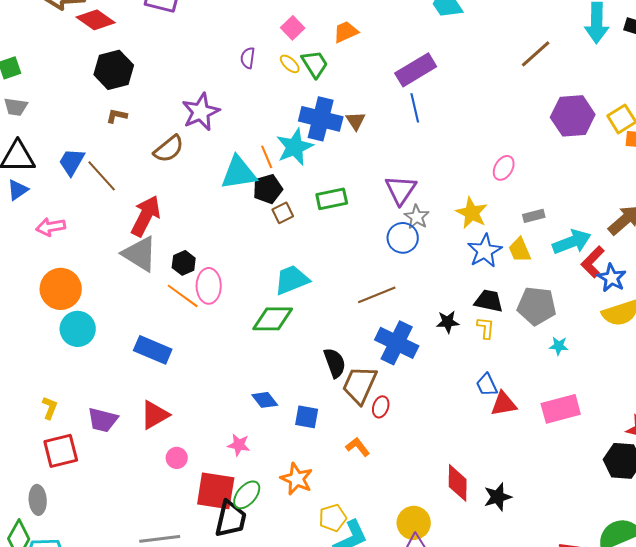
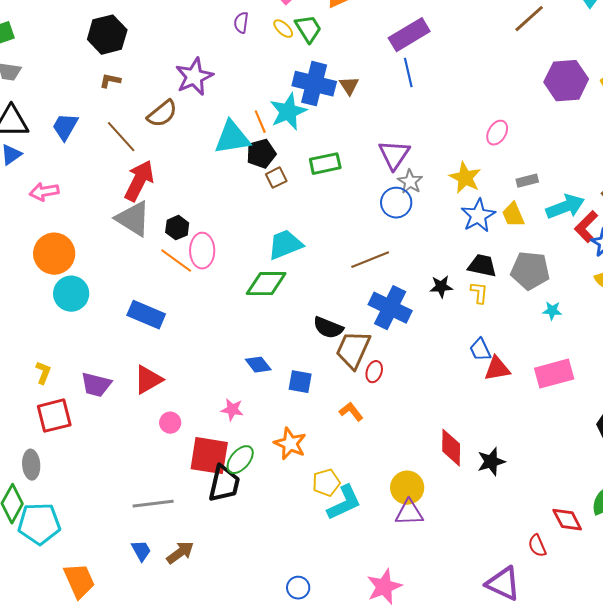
brown line: (102, 176) -> (121, 137), moved
black semicircle: (335, 363) -> (328, 328), turned 132

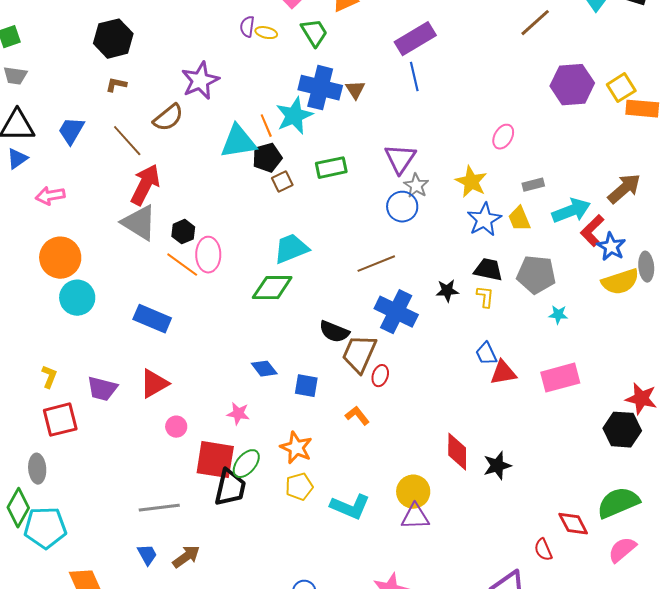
yellow ellipse: (283, 29) -> (266, 33), moved, turned -30
yellow pentagon: (326, 483) -> (299, 487), moved
cyan L-shape: (344, 503) -> (350, 507), turned 48

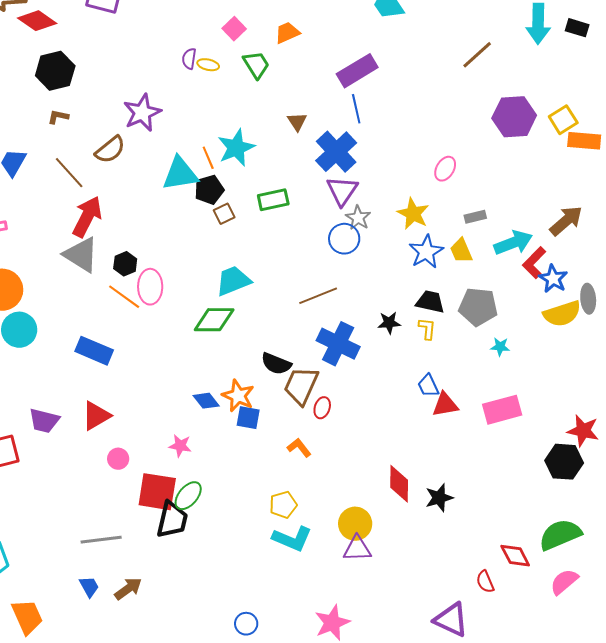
blue cross: (320, 88) -> (336, 152), moved, turned 33
orange star: (296, 448) -> (238, 396), moved
yellow pentagon: (299, 487) -> (283, 505), moved

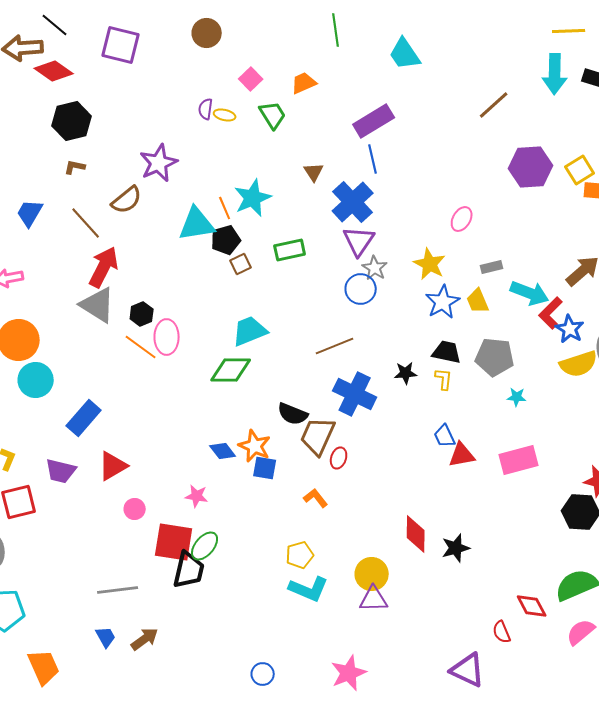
cyan arrow: (513, 243) -> (530, 293), turned 42
blue rectangle: (94, 351) -> (84, 418), moved, turned -72

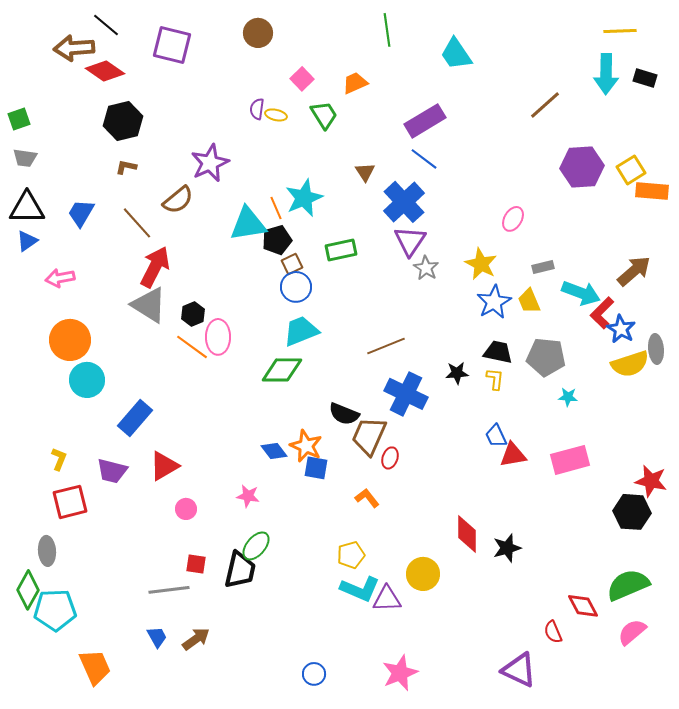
blue line: (373, 159) -> (424, 159), turned -40
blue circle: (361, 289) -> (296, 287), moved
red square: (174, 542) -> (196, 564), moved, size x0.5
purple triangle: (374, 599) -> (387, 599), moved

